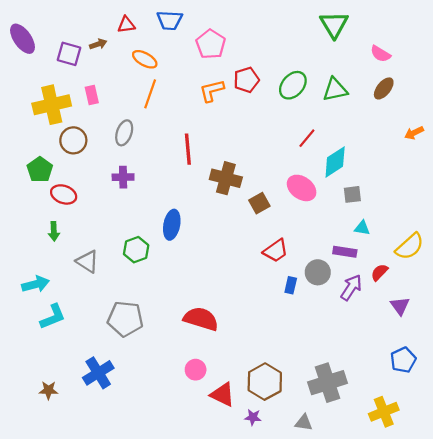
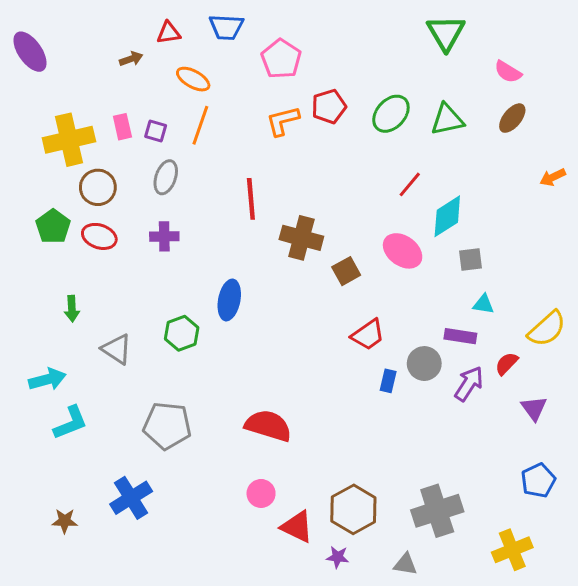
purple square: (69, 54) -> (156, 131), moved, size x0.7
red ellipse: (64, 194) -> (99, 236), moved

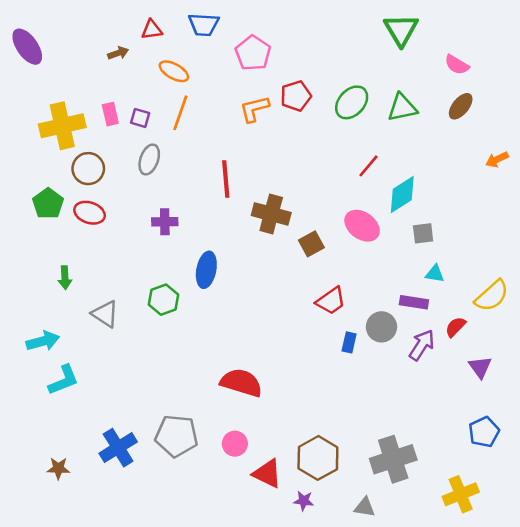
purple cross: (164, 236) -> (165, 222), moved
gray pentagon: (167, 426) -> (176, 436), moved

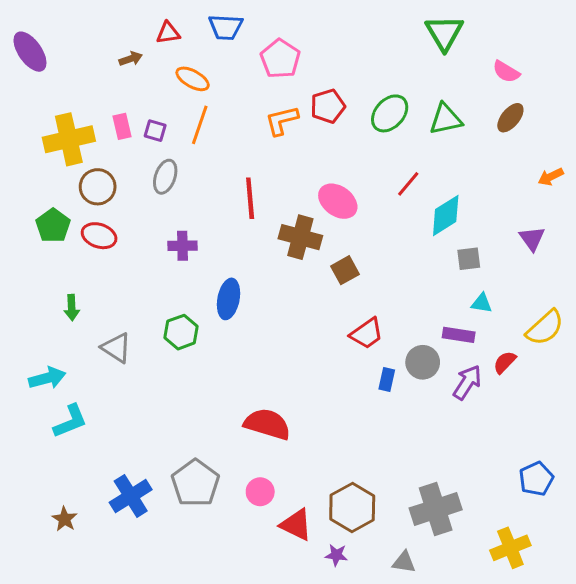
pink ellipse: (362, 226) -> (338, 201), moved
purple triangle: (480, 367) -> (532, 239), moved
gray pentagon: (176, 436) -> (195, 483), turned 30
brown star: (58, 468) -> (65, 519), turned 30

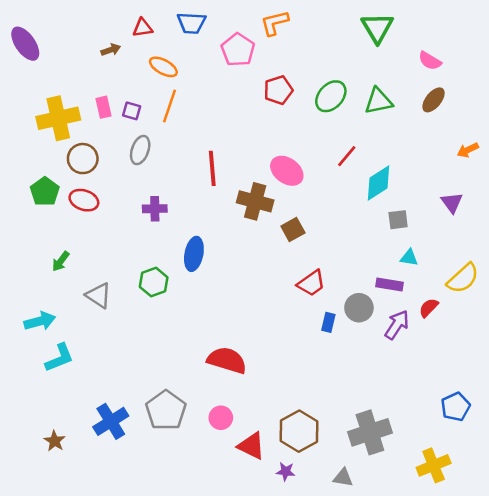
orange L-shape: (282, 121) -> (275, 23), moved
green arrow: (72, 308) -> (61, 261), turned 40

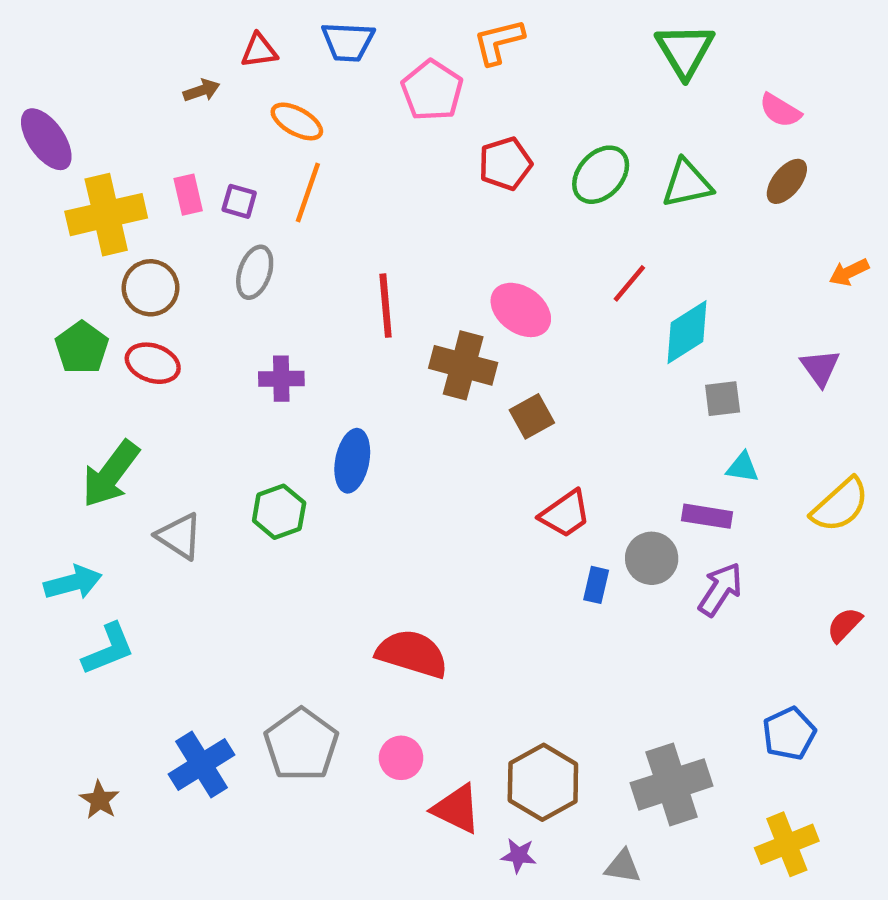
purple ellipse: (25, 44) -> (46, 139), moved
green arrow: (61, 261) -> (111, 474), size x1.8
red semicircle: (429, 308) -> (845, 625), moved
blue pentagon: (456, 407) -> (789, 733), moved

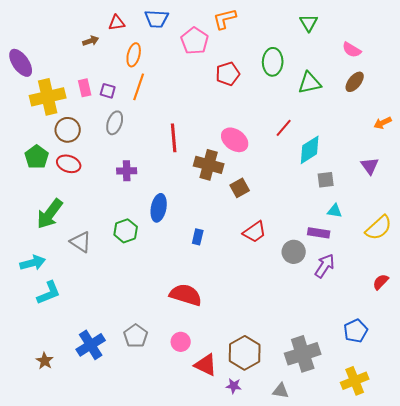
green triangle: (685, 51) -> (309, 23), size x0.7
orange ellipse: (297, 121) -> (134, 55), turned 75
green ellipse: (601, 175) -> (273, 62), moved, turned -40
blue rectangle: (596, 585) -> (198, 237), moved
gray pentagon: (301, 745) -> (136, 336), size x0.7

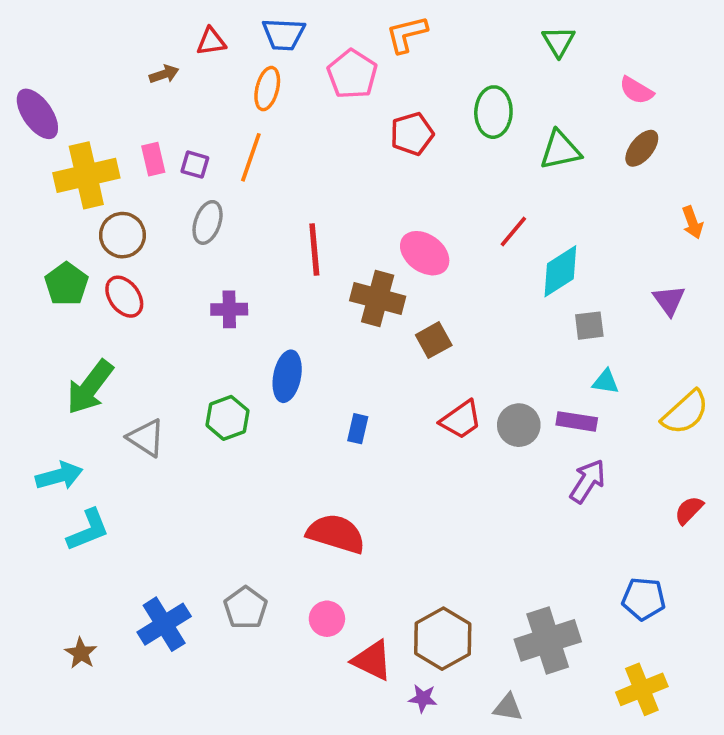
orange ellipse: (134, 55) -> (267, 89), moved
orange arrow: (383, 123) -> (692, 222), turned -84
red ellipse: (69, 164) -> (124, 297), turned 35
gray circle: (294, 252) -> (519, 425), moved
blue pentagon: (356, 331) -> (644, 599), turned 30

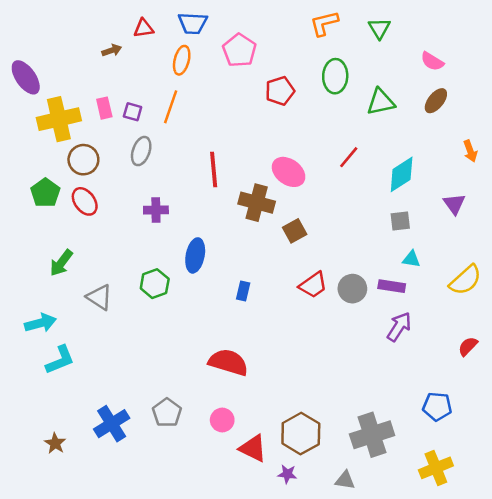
orange L-shape: (407, 34) -> (324, 23), moved
cyan diamond: (560, 271) -> (402, 174), moved
green arrow: (90, 387) -> (61, 263), size x0.7

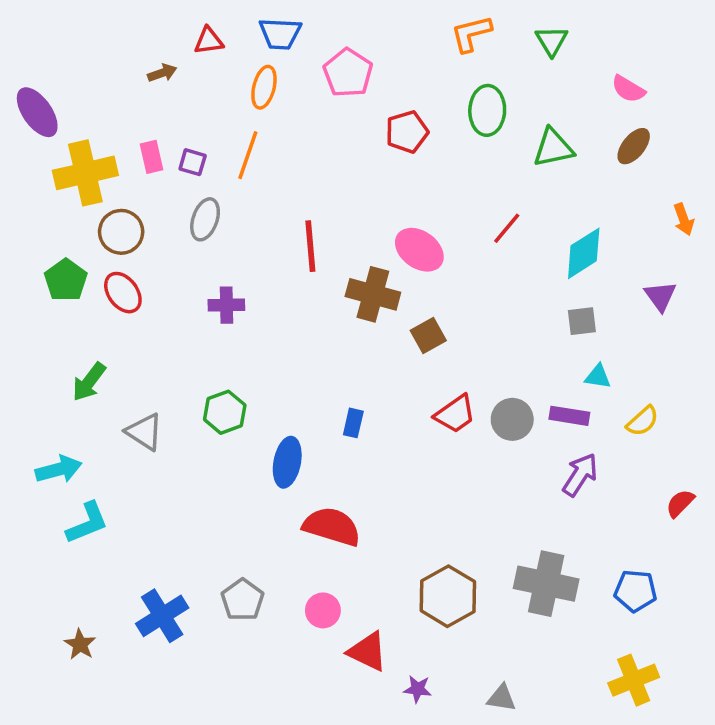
blue ellipse: (195, 255) -> (287, 462), moved
yellow semicircle: (465, 280) -> (643, 421), moved, size x0.7
brown hexagon: (301, 434) -> (448, 596), moved
gray cross: (372, 435) -> (546, 584), moved, turned 30

